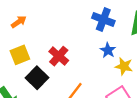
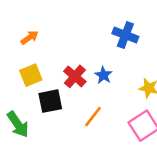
blue star: (108, 50) -> (103, 75), moved
black square: (37, 78) -> (50, 101), turned 35

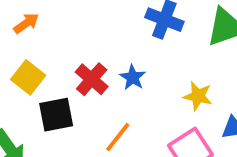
yellow square: (31, 75) -> (28, 77), turned -30

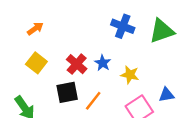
yellow star: (198, 96) -> (130, 75), moved
black square: (56, 115) -> (67, 92), moved

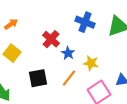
red cross: (77, 64) -> (51, 39), moved
orange line: (93, 101) -> (69, 78), moved

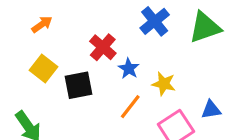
blue cross: (85, 22) -> (155, 21), turned 30
black square: (38, 78) -> (78, 85), moved

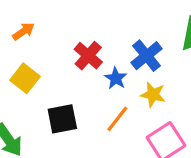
blue cross: (155, 21) -> (147, 56), moved
black square: (78, 85) -> (62, 119), moved

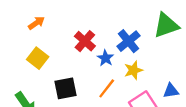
yellow star: (153, 95) -> (133, 70), turned -30

